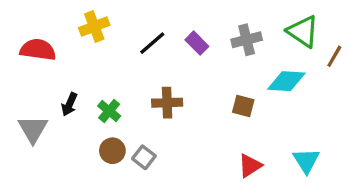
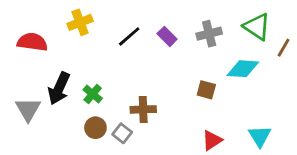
brown cross: (167, 103) -> (143, 109), moved
black arrow: (69, 104) -> (59, 88), size x1.6

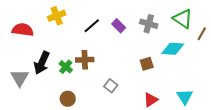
gray cross: (209, 34) -> (149, 24), turned 30
brown square: (206, 90) -> (147, 64), turned -32
brown cross: (143, 109) -> (85, 60), moved
brown circle: (95, 128) -> (68, 99), moved
gray square: (122, 133) -> (111, 86), moved

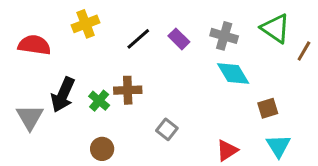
cyan diamond: (173, 49) -> (233, 74), moved, turned 55
brown square: (147, 64) -> (268, 108), moved

